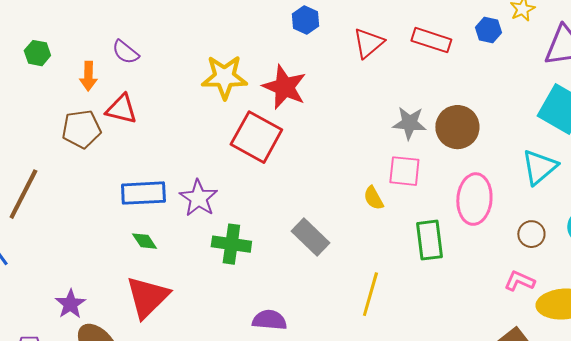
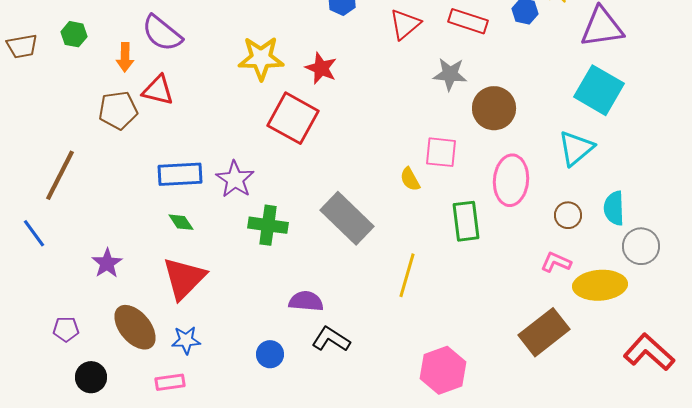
purple semicircle: (125, 52) -> (162, 33), size x1.5
red star: (284, 87) -> (321, 68), size x0.7
gray star: (409, 123) -> (450, 74), moved
gray rectangle: (310, 237) -> (347, 218), size x1.4
purple star: (70, 304) -> (107, 263), moved

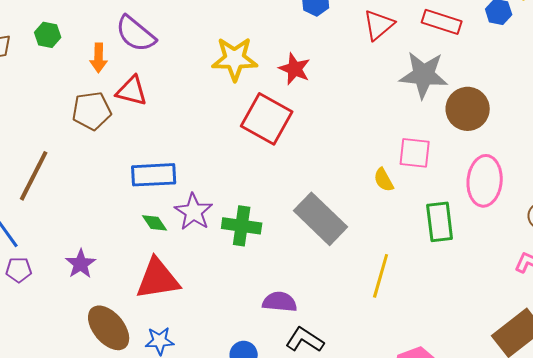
gray star: (450, 74) -> (424, 75), size x1.4
purple star: (235, 179) -> (194, 212), moved
red triangle: (184, 278) -> (158, 279), turned 36
purple pentagon: (66, 329) -> (19, 270), moved

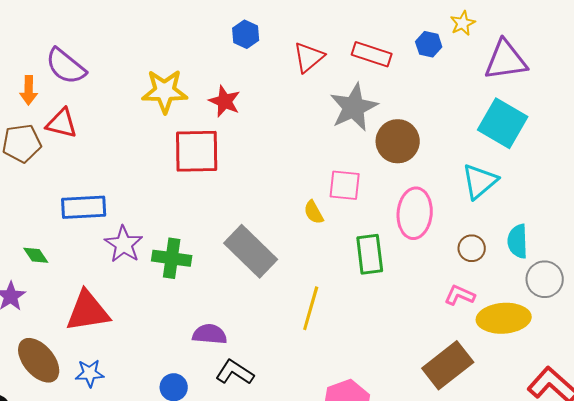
gray star: (424, 75) -> (354, 107), turned -30
red square: (267, 119) -> (197, 151), turned -30
green diamond: (155, 223) -> (36, 255), moved

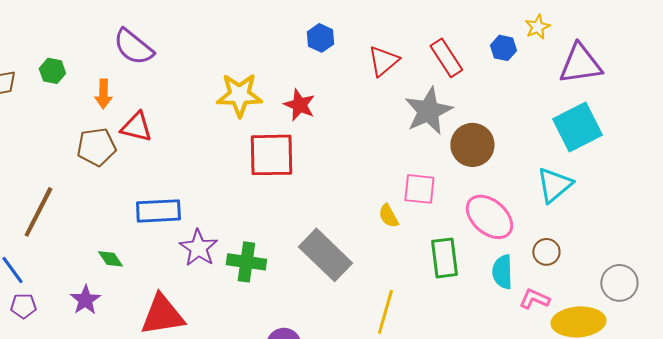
red rectangle: (372, 54) -> (446, 58), turned 39
purple semicircle: (66, 66) -> (133, 47), moved
cyan square: (503, 123) -> (577, 127), turned 33
pink ellipse: (415, 213) -> (489, 217), turned -54
cyan semicircle: (518, 241) -> (502, 272), moved

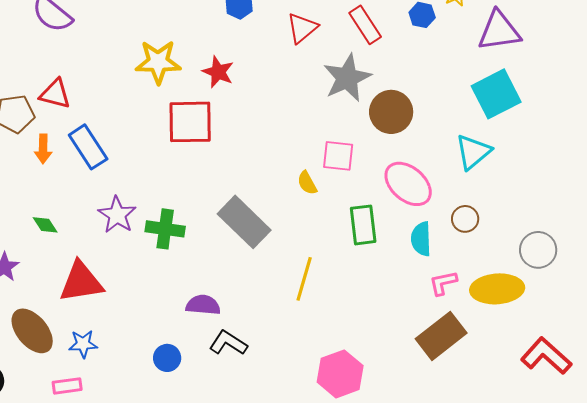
orange arrow: (103, 94) -> (43, 149), moved
blue rectangle: (158, 211) -> (88, 147), moved, turned 60
green diamond: (110, 259) -> (45, 225), moved
pink L-shape: (534, 299) -> (443, 283), moved, turned -36

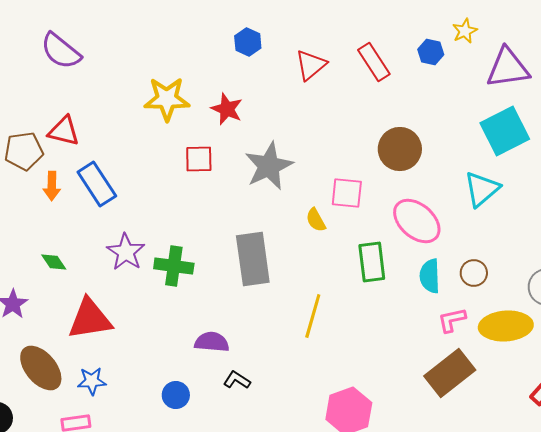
gray star: (347, 78) -> (269, 166), moved
red square: (190, 122) -> (199, 159), size x0.6
brown circle: (465, 219) -> (474, 273), moved
gray rectangle: (244, 222) -> (253, 259), turned 38
black L-shape: (228, 343) -> (237, 380), size x0.7

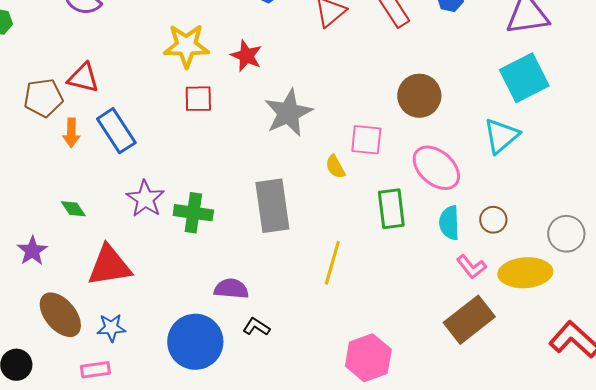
red square: (199, 159) -> (198, 99), moved
pink L-shape: (452, 320) -> (471, 267), turned -116
blue circle: (176, 395) -> (195, 342), size x2.0

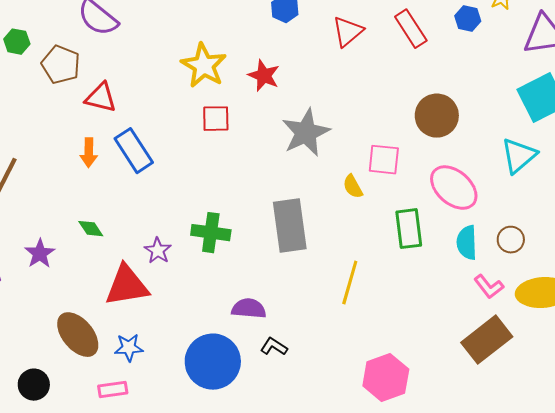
yellow star: (186, 46) -> (204, 66), turned 30
brown pentagon: (43, 98) -> (61, 65), moved, turned 30
purple star: (145, 199) -> (158, 251), moved, size x0.7
purple star: (32, 251) -> (40, 254), moved

